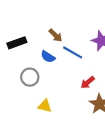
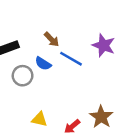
gray circle: (30, 77) -> (23, 76), moved
red arrow: (88, 82) -> (72, 126), moved

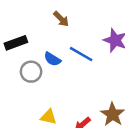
brown arrow: (52, 39) -> (61, 19), moved

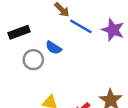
blue line: (81, 54) -> (81, 26), moved

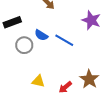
blue line: (81, 26) -> (64, 40), moved

